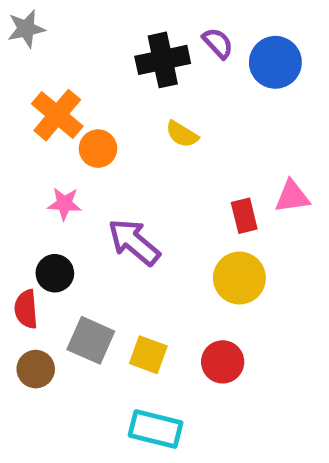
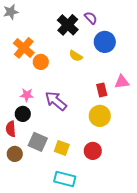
black cross: (163, 60) -> (68, 25), turned -35
blue circle: (275, 62) -> (105, 42), moved
pink star: (64, 204) -> (27, 95), moved

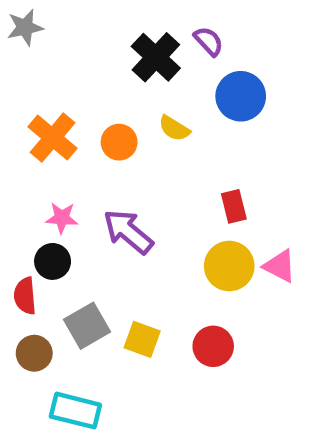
orange cross: (24, 48) -> (53, 138), moved
orange circle: (41, 62) -> (119, 142), moved
pink triangle: (122, 82) -> (280, 266), moved, turned 35
gray square: (38, 142) -> (87, 326), turned 36
cyan rectangle: (65, 179) -> (75, 411), moved

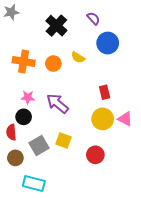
black cross: (156, 57) -> (56, 26), moved
orange cross: (53, 138) -> (24, 61), turned -30
yellow square: (142, 339) -> (64, 140), moved

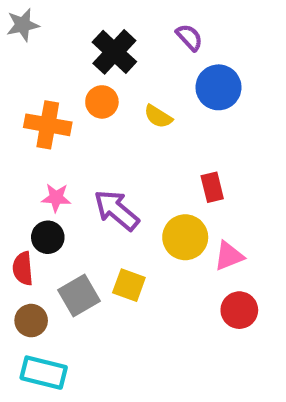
orange circle: (53, 64) -> (102, 102), moved
yellow circle: (103, 119) -> (185, 237), moved
pink triangle: (125, 119) -> (229, 256), moved, turned -49
red circle: (95, 155) -> (239, 310), moved
cyan rectangle: (34, 184) -> (44, 373), moved

